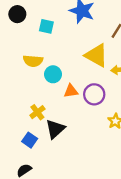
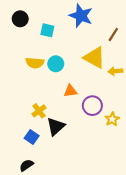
cyan circle: (53, 74) -> (56, 64), moved
purple circle: (94, 94) -> (92, 106), moved

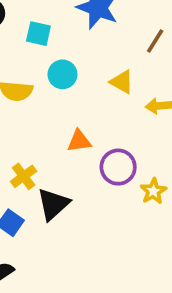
yellow triangle: (94, 58) -> (122, 82), size x0.6
cyan circle: (56, 64) -> (62, 74), moved

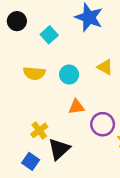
cyan square: (38, 34) -> (49, 35), turned 35
cyan circle: (62, 74) -> (69, 75), moved

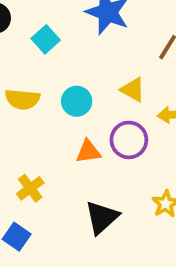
purple circle: (103, 124) -> (129, 140), moved
black triangle: (59, 149) -> (102, 217), moved

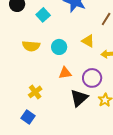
purple circle: (129, 140) -> (92, 78), moved
black triangle: (102, 217) -> (79, 98), moved

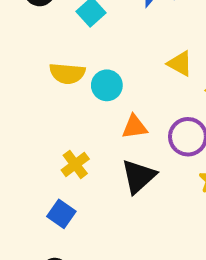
cyan circle: (59, 47) -> (107, 85), moved
black triangle: (79, 98) -> (138, 176), moved

